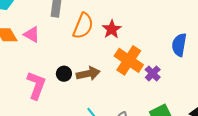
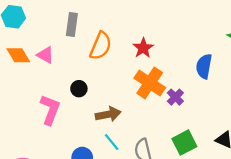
red star: (112, 29) -> (143, 48), moved
black circle: (64, 74) -> (79, 89), moved
brown arrow: (88, 74) -> (108, 114), moved

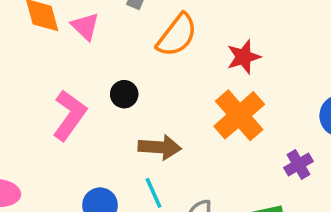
purple cross: (175, 97) -> (299, 164), moved

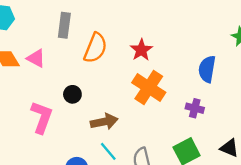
purple cross: (299, 164) -> (195, 108), turned -30

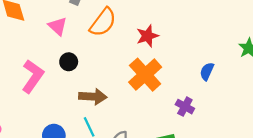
pink triangle: (36, 58) -> (58, 26), moved
blue semicircle: (207, 69) -> (207, 71), size x0.7

